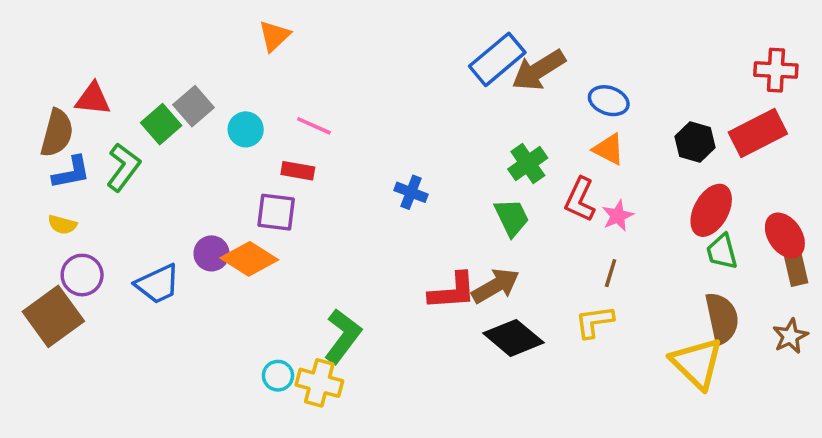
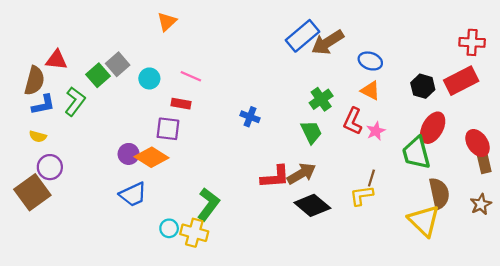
green trapezoid: (722, 252) -> (416, 153), moved, size x1.5
brown line: (611, 273) -> (371, 178), moved
blue trapezoid: (158, 284) -> (133, 194), moved

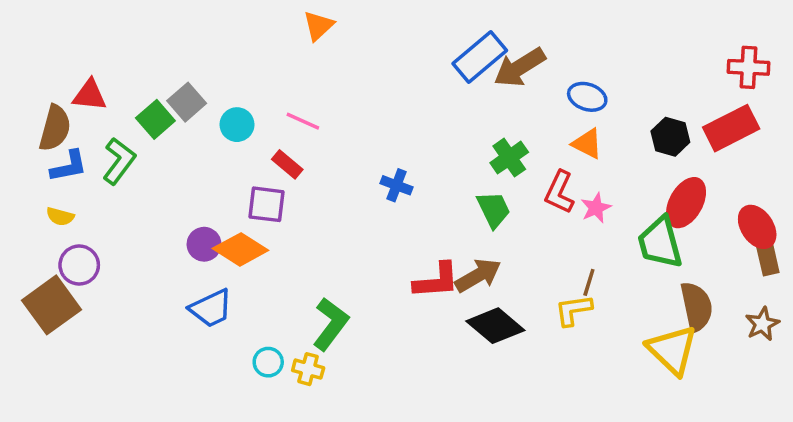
orange triangle: (167, 22) -> (318, 26), moved
red rectangle: (181, 104) -> (287, 164), turned 30
yellow cross: (194, 233) -> (308, 369), size x0.7

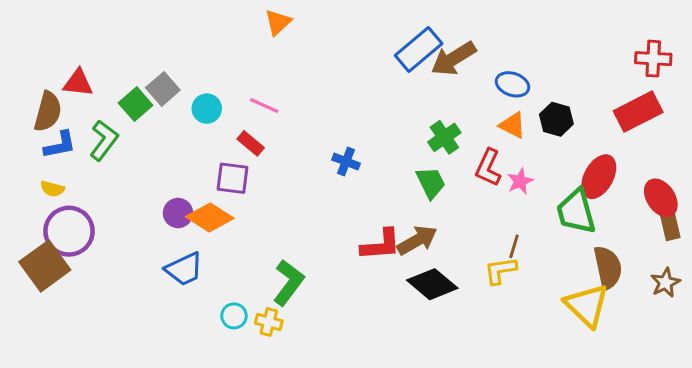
black hexagon: (670, 137) -> (556, 119), moved
purple circle: (79, 265) -> (69, 231), size x1.4

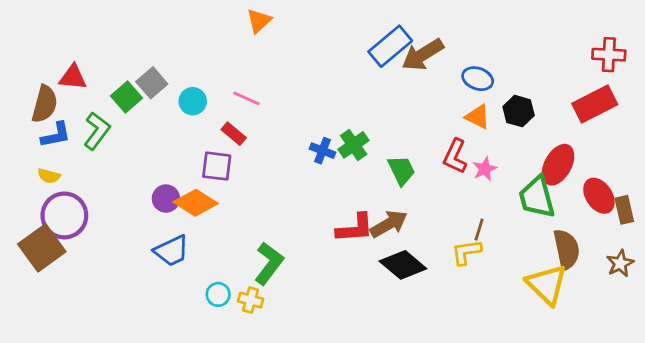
green cross: (444, 137) -> (354, 145), moved
red ellipse: (661, 198) -> (599, 196), moved

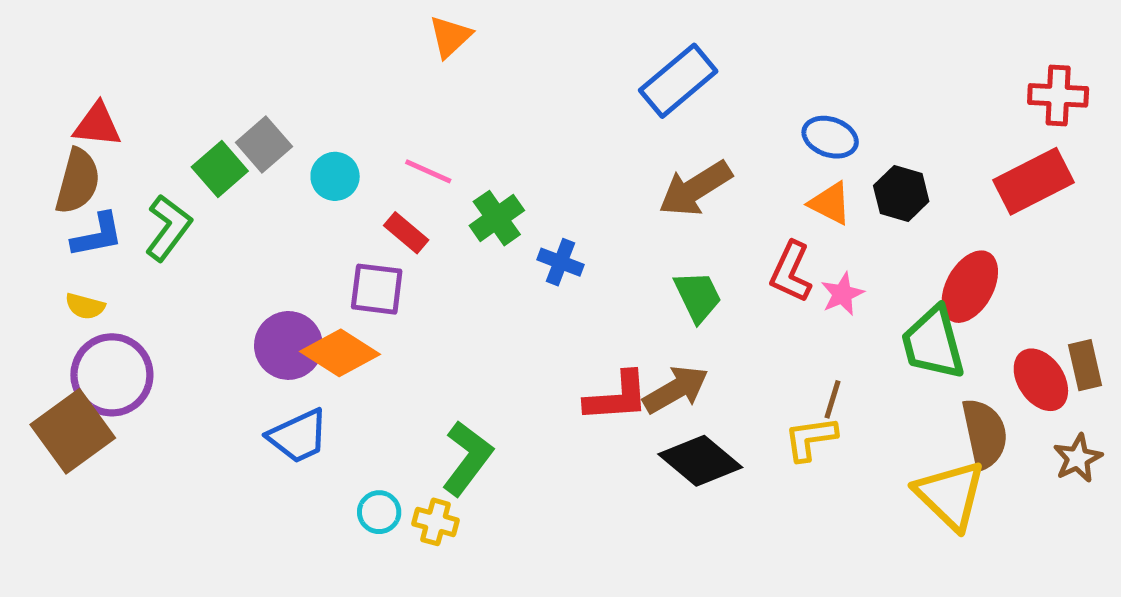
brown arrow: (423, 55) -> (695, 189), moved
red triangle: (73, 77) -> (97, 125), moved
green cross: (354, 145) -> (497, 218), moved
red ellipse: (599, 196) -> (1041, 380), moved
purple circle: (166, 199) -> (288, 345), size x1.4

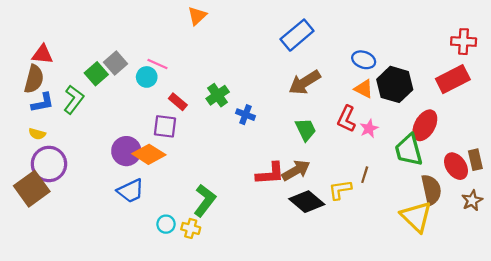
pink line: (428, 171) -> (157, 64), moved
black hexagon: (901, 193) -> (395, 84), size x1.5
yellow L-shape: (811, 439) -> (340, 190), moved

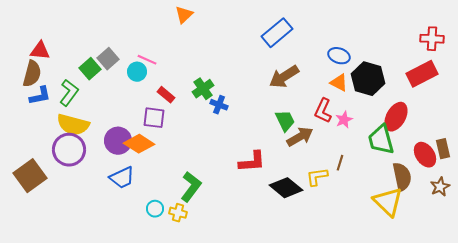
blue cross: (246, 115) -> (219, 105), moved
yellow semicircle: (37, 134) -> (73, 125), moved, size x2.0
purple circle: (49, 164) -> (69, 150), moved
brown arrow: (296, 170) -> (300, 137), moved

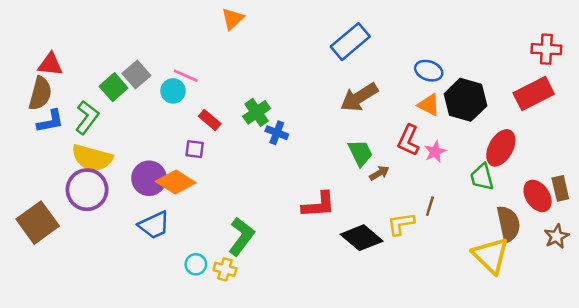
purple square: (154, 118) -> (195, 149), size x0.7
brown arrow: (300, 137) -> (379, 173), size x0.6
green trapezoid: (381, 140) -> (482, 177), size x0.7

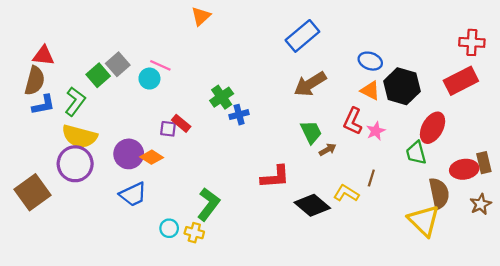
red rectangle: (210, 120) -> (181, 123), moved
blue cross: (277, 133) -> (239, 115), turned -36
orange diamond: (176, 182) -> (152, 157), size x0.7
red ellipse: (538, 196) -> (464, 169), turned -64
yellow L-shape: (401, 224) -> (346, 193), turned 40

